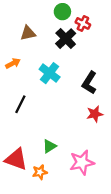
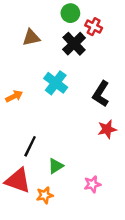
orange arrow: (13, 63) -> (14, 96), moved
black line: (20, 104) -> (30, 146), moved
pink star: (82, 162) -> (92, 184), size x0.6

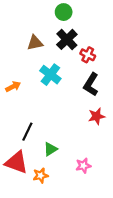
red cross: (94, 27) -> (88, 55), moved
brown triangle: (31, 38) -> (35, 43), moved

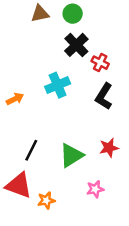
brown triangle: (35, 43) -> (40, 14), moved
cyan cross: (50, 75) -> (58, 85), turned 30
red star: (96, 116) -> (109, 148), moved
green triangle: (50, 149) -> (71, 155), moved, size x1.5

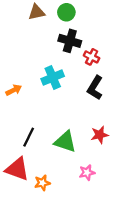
black cross: (76, 45) -> (70, 41), turned -30
green triangle: (71, 155) -> (65, 142), turned 50

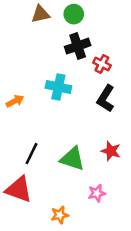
black cross: (70, 41) -> (78, 46), turned -35
cyan cross: (53, 78) -> (58, 87), turned 35
red star: (100, 135) -> (111, 151), turned 30
orange star: (42, 183) -> (60, 215), moved

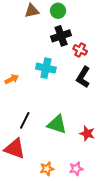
red star: (111, 151) -> (87, 133), moved
pink star: (97, 193) -> (76, 169), moved

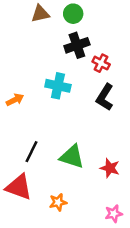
orange star: (47, 169) -> (58, 202), moved
pink star: (76, 169) -> (114, 214), moved

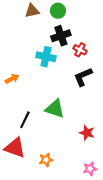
cyan cross: (58, 86) -> (46, 57), moved
black L-shape: (105, 97) -> (83, 77), turned 35
green triangle: (72, 157) -> (55, 109), moved

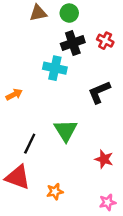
red cross: (80, 50) -> (105, 41), moved
green triangle: (55, 109) -> (66, 130), turned 40

